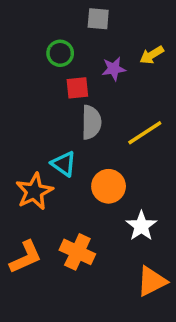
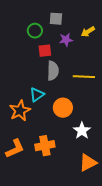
gray square: (98, 19) -> (56, 19), moved
yellow line: (145, 133) -> (84, 77), turned 35
cyan triangle: (64, 164) -> (37, 95), turned 49
orange cross: (77, 252) -> (45, 146), turned -36

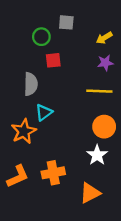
purple star: (66, 40) -> (105, 63), moved
gray semicircle: (53, 71) -> (31, 84), moved
orange circle: (63, 108) -> (104, 127), moved
orange triangle: (88, 163) -> (90, 193), moved

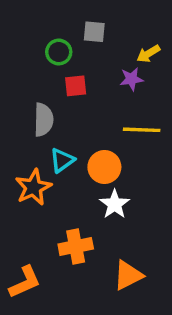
purple star: (105, 63) -> (131, 79), moved
orange circle: (104, 127) -> (104, 167), moved
white star: (97, 155) -> (115, 204), moved
orange L-shape: (18, 176) -> (25, 282), moved

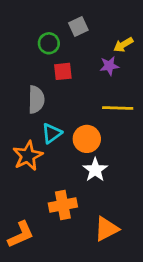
gray square: (94, 32) -> (78, 26), turned -30

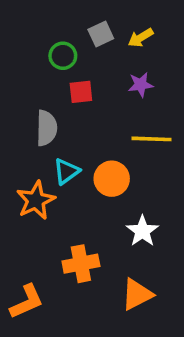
yellow arrow: (123, 45) -> (141, 38), moved
white star: (95, 170) -> (142, 231), moved

